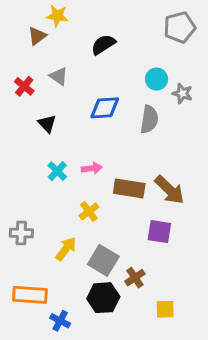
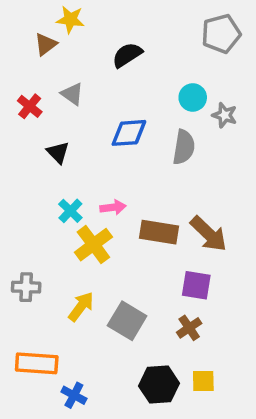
yellow cross: (89, 211) -> (93, 245), moved, size x1.5
brown cross: (135, 278) -> (189, 328), moved
black hexagon: (103, 298) -> (159, 385), moved

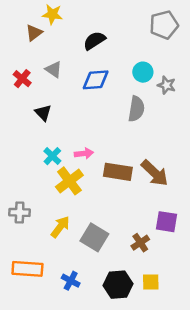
blue diamond: (129, 133) -> (96, 80), moved
purple square: (196, 285) -> (167, 222), moved
blue cross: (74, 395) -> (71, 281), moved

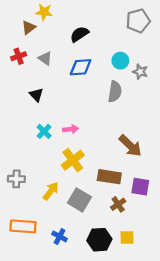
red cross: (22, 79) -> (19, 56), moved, turned 32
brown rectangle: (118, 172) -> (109, 177), moved
yellow cross: (69, 181) -> (73, 160), moved

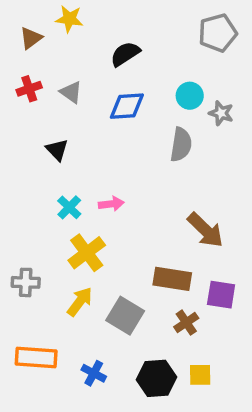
brown triangle: (29, 27) -> (31, 38), moved
yellow cross: (73, 160) -> (87, 253), moved

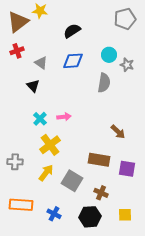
brown triangle: (31, 38) -> (18, 22), size x1.6
gray triangle: (71, 92) -> (41, 63), moved
brown arrow: (205, 230) -> (118, 132), size x0.7
brown cross: (186, 323) -> (101, 193), moved, turned -32
yellow square: (200, 375) -> (125, 215), moved

